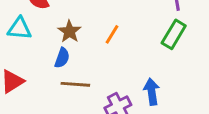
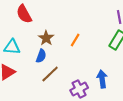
cyan triangle: (20, 29) -> (12, 47), moved
brown line: (75, 84) -> (50, 74), turned -48

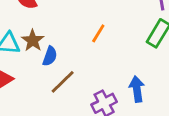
brown star: (46, 38) -> (33, 40), moved

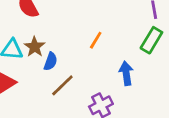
blue arrow: (137, 89) -> (126, 73), moved

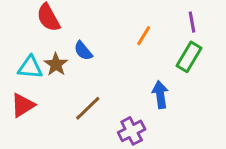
orange line: (96, 40) -> (144, 36), moved
blue semicircle: (51, 61) -> (83, 51), moved, turned 120

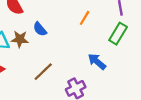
brown star: (56, 64) -> (20, 39), turned -30
blue arrow: (160, 95) -> (97, 62), turned -42

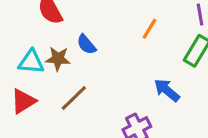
brown line: (43, 72) -> (74, 98), moved

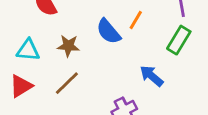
blue semicircle: (86, 44) -> (108, 31), moved, size x1.4
brown star: (58, 59) -> (68, 46), moved

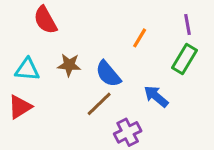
blue semicircle: (108, 31) -> (108, 74), moved
brown line: (67, 83) -> (99, 104), moved

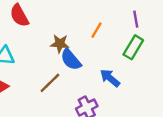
brown star: (69, 65) -> (60, 44), moved
brown line: (99, 104) -> (50, 83), moved

